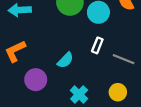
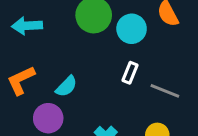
cyan semicircle: (65, 60) -> (66, 86), moved

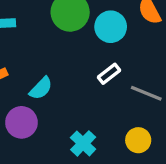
white rectangle: (130, 73) -> (109, 74), turned 30

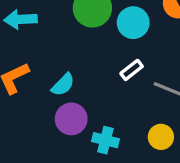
purple circle: (21, 122) -> (71, 119), moved
cyan cross: (83, 143) -> (105, 140), turned -30

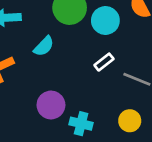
cyan semicircle: (63, 85) -> (44, 46), moved

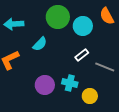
yellow circle: (130, 121) -> (90, 96), moved
cyan cross: (81, 124) -> (70, 83), moved

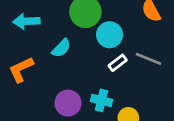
cyan circle: (83, 26) -> (110, 35), moved
gray line: (105, 67) -> (148, 59), moved

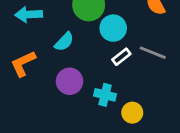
purple circle: (68, 103) -> (70, 81), moved

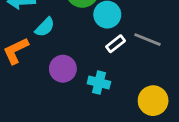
cyan semicircle: (64, 42) -> (45, 27), moved
yellow circle: (132, 113) -> (153, 101), moved, size x1.4

